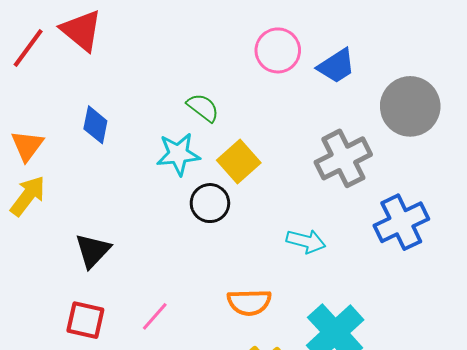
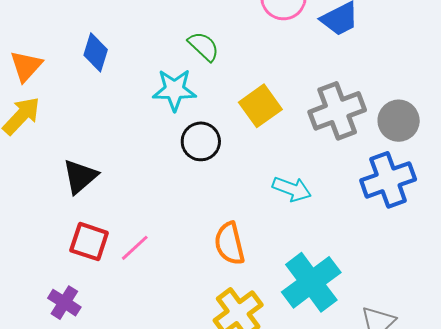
gray circle: (410, 106) -> (399, 121), moved, size x0.7
yellow square: (239, 162) -> (260, 106), moved
orange semicircle: (249, 302) -> (229, 244), turned 72
red square: (85, 320) -> (89, 242), moved

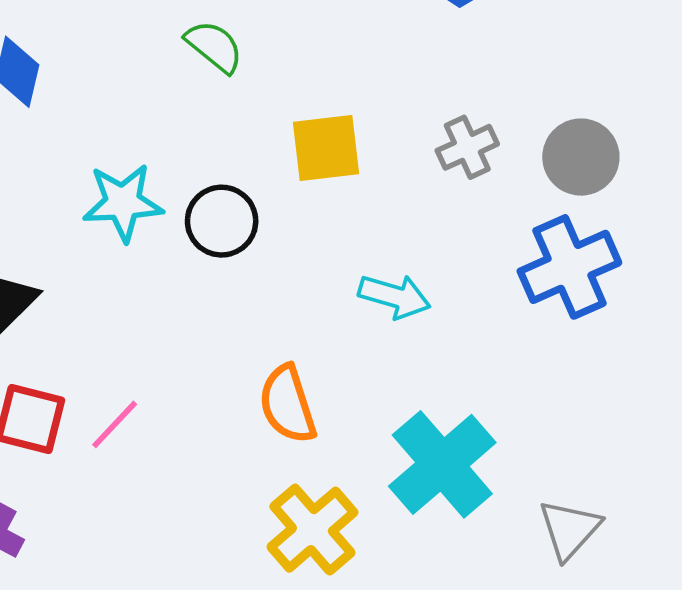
cyan star: (174, 90) -> (123, 202), moved
yellow square: (260, 106) -> (326, 148), turned 33
gray cross: (337, 111) -> (467, 147), size x0.6

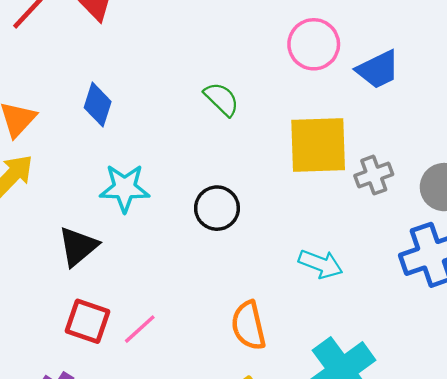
yellow square: (326, 148) -> (318, 145), moved, size x1.4
cyan star: (123, 202) -> (125, 188), moved

